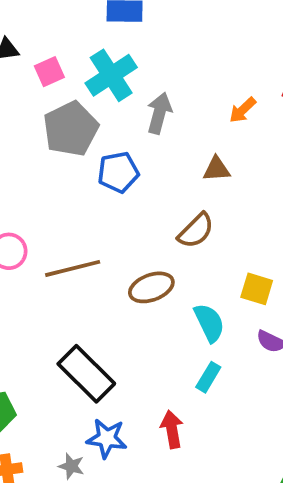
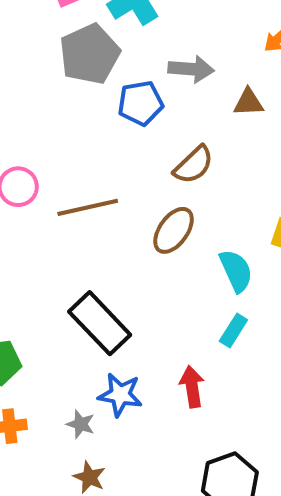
gray arrow: (159, 113) -> (191, 69), moved, turned 78
brown semicircle: (196, 231) -> (194, 165), moved
brown ellipse: (151, 287) -> (174, 230), turned -36

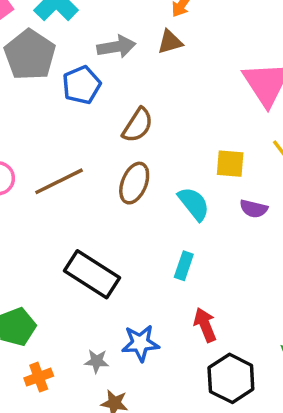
brown triangle: (248, 102) -> (170, 42), moved
cyan rectangle: (233, 331) -> (184, 266), moved
red arrow: (192, 387) -> (205, 325), moved
blue star: (120, 395) -> (140, 343), moved

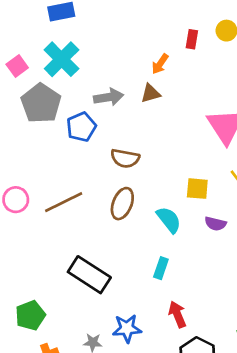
brown semicircle: (138, 125) -> (125, 158), turned 68

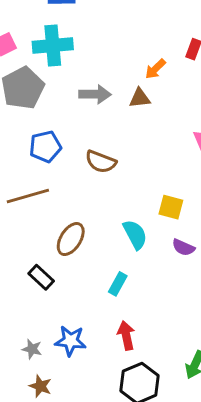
cyan cross: (62, 59) -> (53, 45), turned 30
blue pentagon: (81, 127) -> (45, 147), moved
brown ellipse: (122, 204) -> (71, 239), moved
black rectangle: (89, 275) -> (41, 277), size x0.6

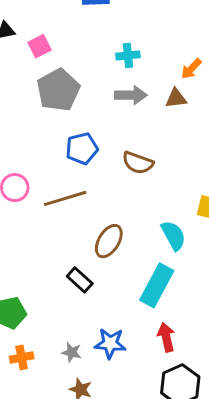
cyan cross: (53, 45) -> (128, 55), moved, size x0.6
cyan rectangle: (118, 284) -> (157, 285), size x1.8

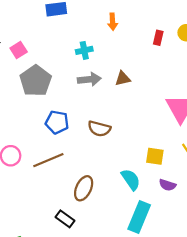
orange arrow: (191, 69) -> (113, 22), moved, turned -42
blue pentagon: (82, 149) -> (57, 122), turned 30
cyan rectangle: (157, 285) -> (139, 217), moved

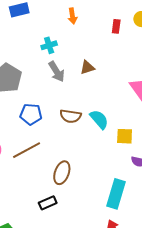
gray arrow: (89, 79) -> (57, 72), turned 70
cyan semicircle: (131, 180) -> (99, 119), moved
black rectangle: (65, 219) -> (48, 203), turned -54

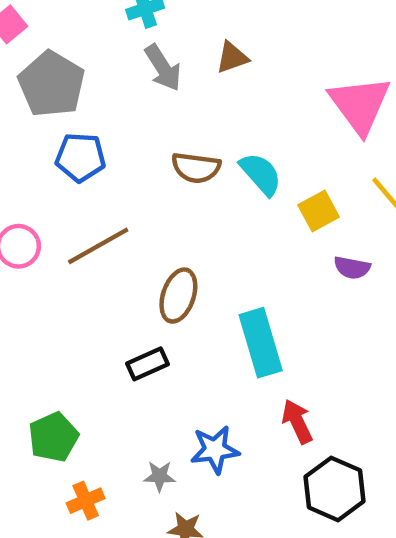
blue pentagon: (31, 114) -> (81, 157), moved
yellow square: (125, 136) -> (319, 211), turned -30
cyan rectangle: (116, 194) -> (261, 343), moved, turned -32

